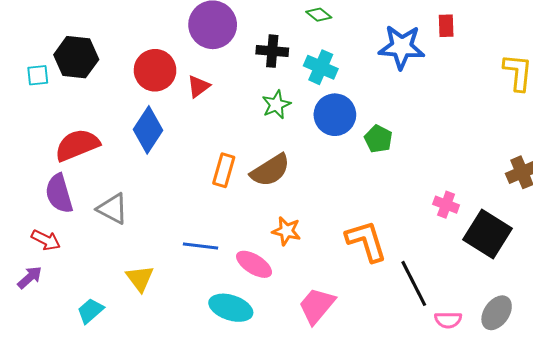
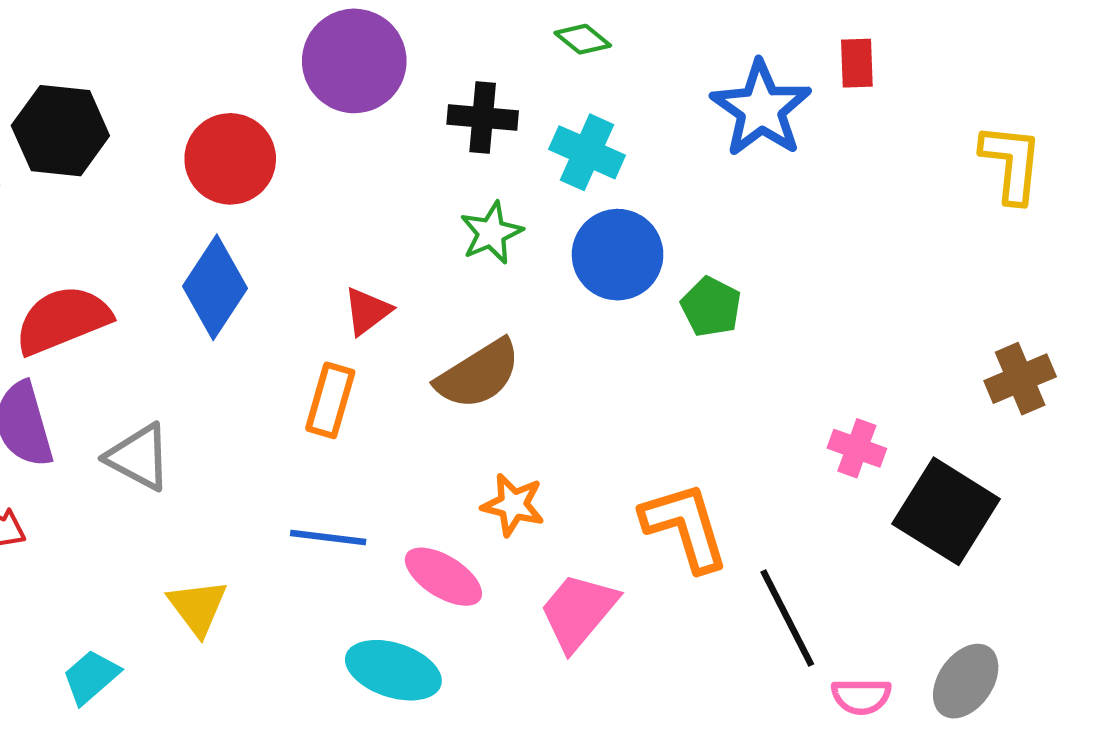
blue star: (402, 47) -> (761, 109), turned 30
red triangle: (198, 86) -> (367, 311), moved
orange rectangle: (224, 170) -> (330, 400), moved
pink trapezoid: (317, 306) -> (578, 611), moved

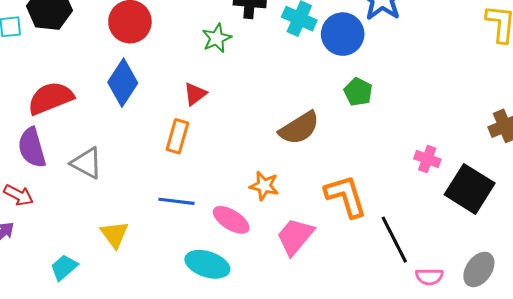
green star: (491, 233) -> (217, 38), moved
blue circle: (618, 255) -> (343, 34), moved
brown semicircle: (478, 374) -> (299, 128), moved

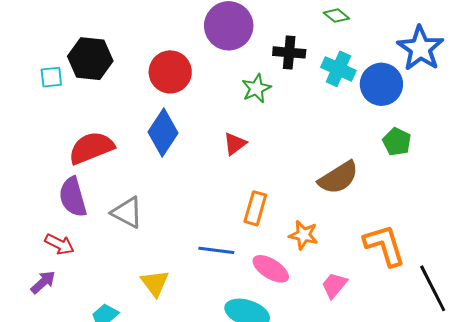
orange rectangle: (177, 136) -> (255, 208), moved
pink trapezoid: (295, 236) -> (334, 285), size x0.7

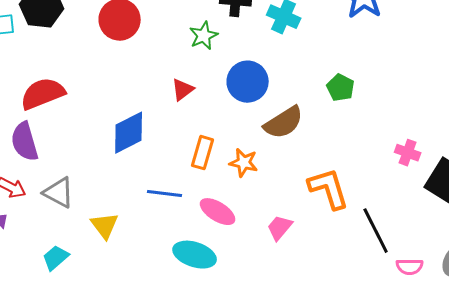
blue circle: (381, 84) -> (248, 82), moved
blue diamond: (163, 132) -> (129, 133), moved, turned 30
gray triangle: (127, 212) -> (59, 193), moved
orange star: (304, 235) -> (244, 163), moved

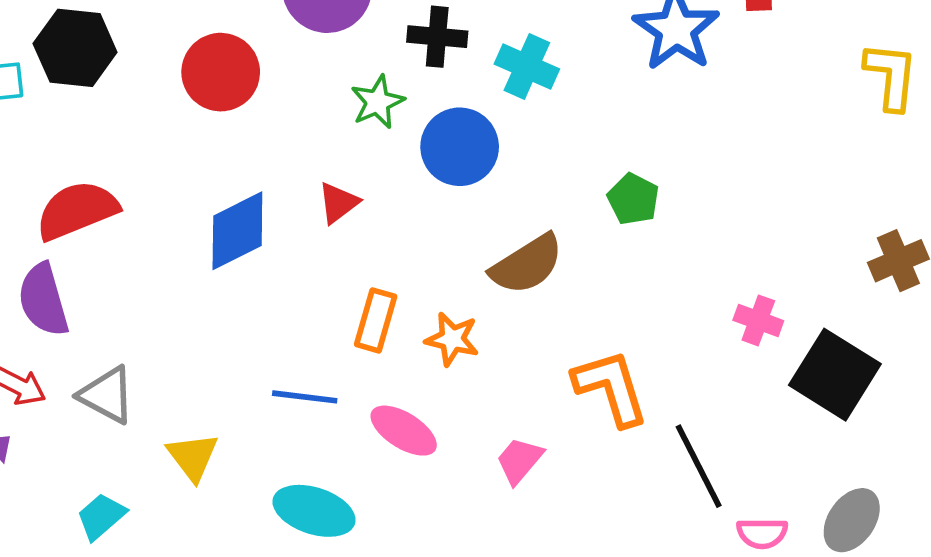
blue circle: (248, 82) -> (460, 147), moved
blue diamond: (129, 133) -> (237, 231), moved
cyan ellipse: (195, 255) -> (314, 511), moved

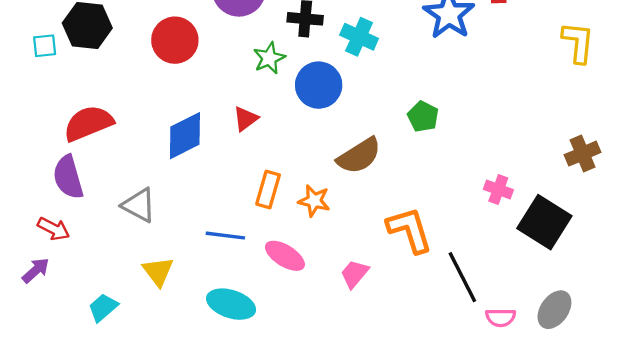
gray triangle: (107, 395) -> (139, 205), moved

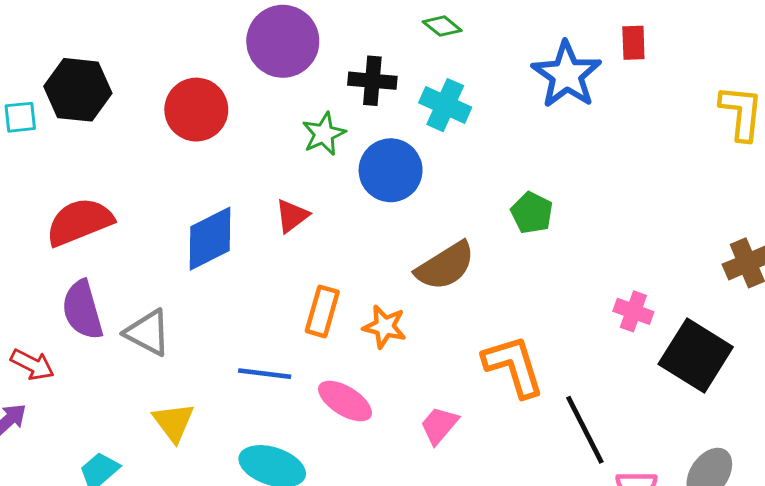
purple semicircle: (68, 177) -> (82, 310), moved

